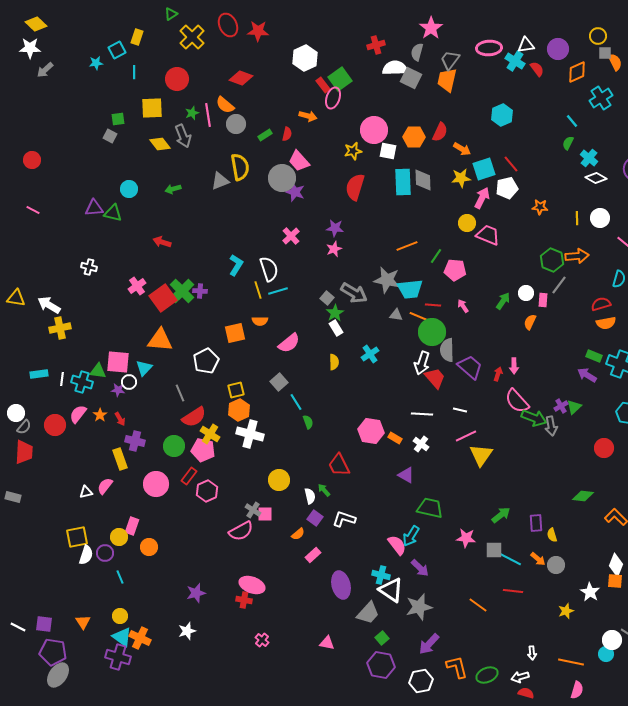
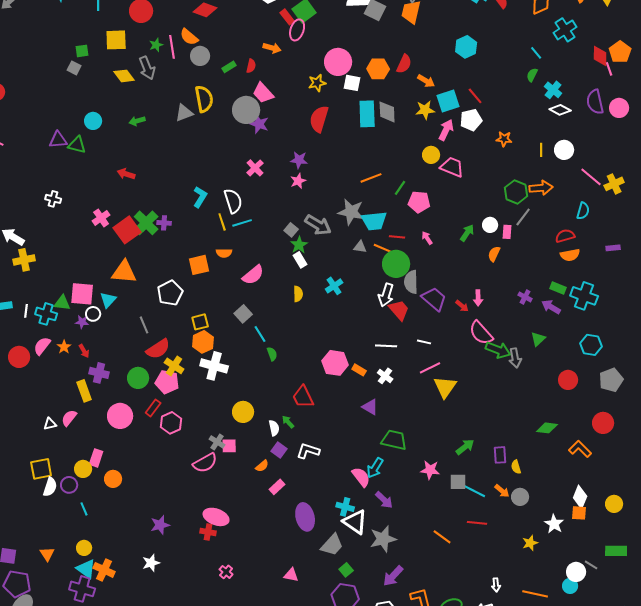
red arrow: (498, 374) -> (462, 306), turned 112
purple cross: (561, 406) -> (525, 297), moved, turned -32

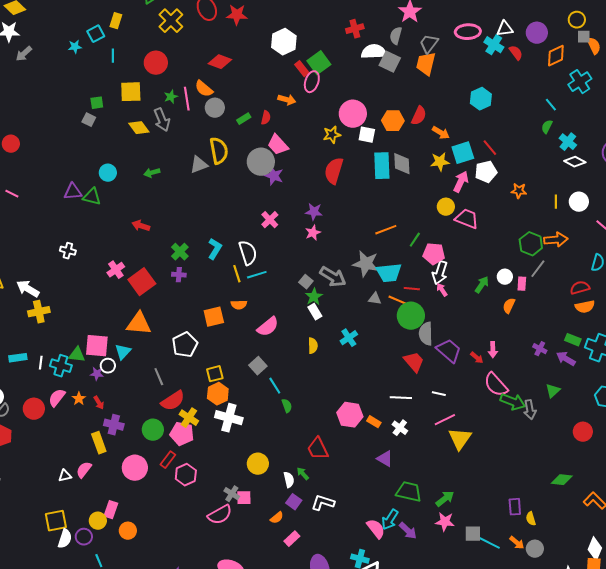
green cross: (146, 223) -> (180, 252), moved, size x0.7
white arrow: (386, 295) -> (440, 273), moved
green arrow: (465, 447) -> (445, 499), moved
purple arrow: (384, 500) -> (408, 531), moved

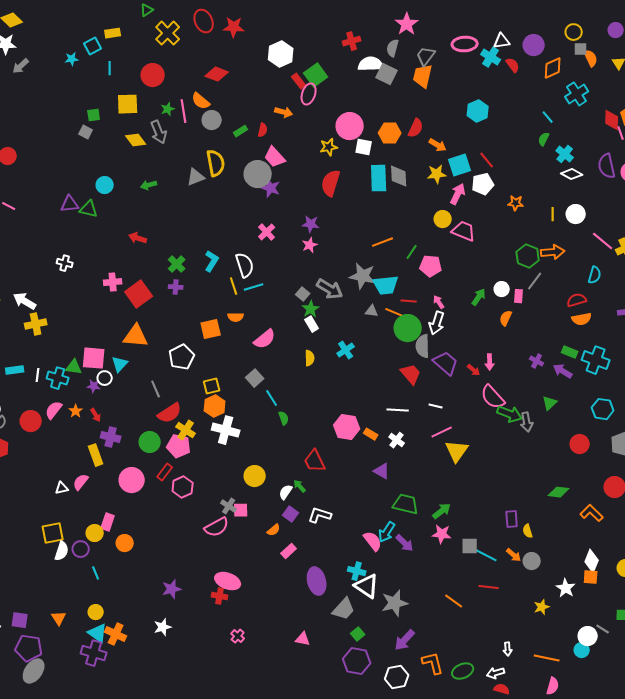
yellow rectangle: (116, 21) -> (113, 33), turned 63
pink cross: (116, 270) -> (113, 282), turned 30
white arrow: (440, 273) -> (437, 323), moved
white semicircle: (289, 480) -> (286, 492), turned -133

